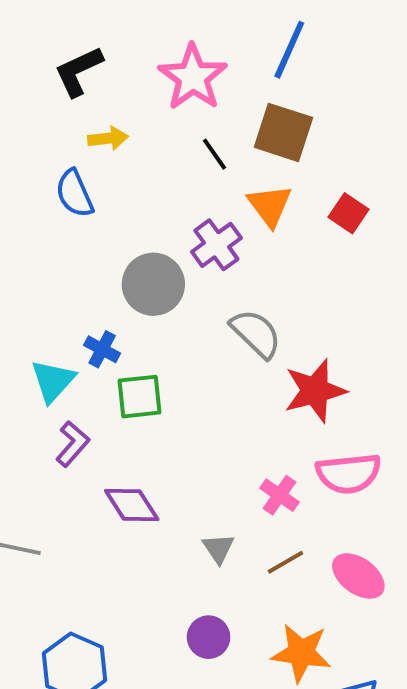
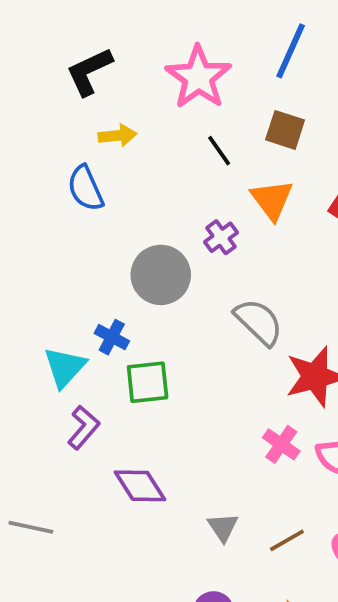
brown square: (283, 132) -> (285, 130), size x0.7
purple cross: (216, 245) -> (221, 237), size x0.7
pink cross: (280, 495) -> (281, 444), moved

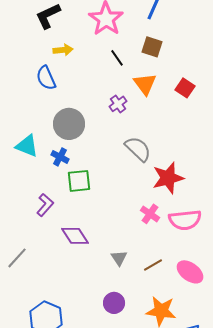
gray circle: (161, 275) -> (69, 124), moved
cyan triangle: (65, 367) -> (27, 146), moved, turned -50
gray line: (31, 527) -> (17, 258), turned -60

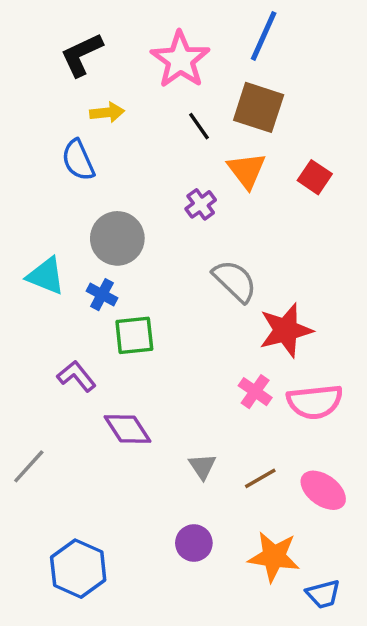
brown square: (152, 47) -> (259, 107), size x1.4
purple L-shape: (45, 205) -> (76, 376), turned -80

